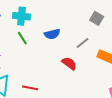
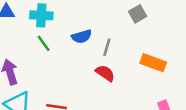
gray square: (97, 18) -> (138, 14), turned 32
gray line: (83, 43) -> (107, 47), moved, turned -32

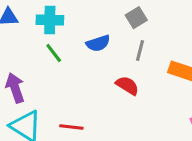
gray square: (138, 14) -> (136, 18), moved
gray line: (107, 47) -> (140, 51), moved

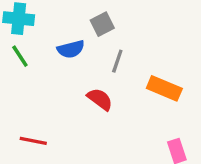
gray square: (136, 18) -> (102, 24), moved

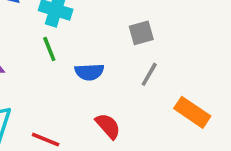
blue semicircle: (71, 49) -> (89, 72), moved
red semicircle: (100, 99) -> (108, 126), moved

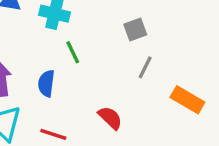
green line: (49, 49) -> (73, 52), moved
blue semicircle: (89, 72) -> (46, 83), moved, turned 104

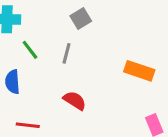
gray line: (145, 67) -> (66, 53), moved

